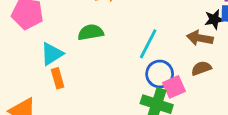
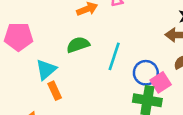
cyan line: (148, 44) -> (114, 56), moved

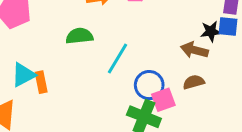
cyan triangle: (46, 69) -> (23, 75), moved

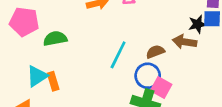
green semicircle: (79, 36) -> (55, 39), moved
brown semicircle: (194, 82) -> (155, 52), moved
pink square: (163, 100) -> (161, 88), turned -36

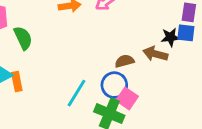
green semicircle: (55, 39) -> (23, 38), turned 70
cyan line: (118, 55) -> (77, 93), moved

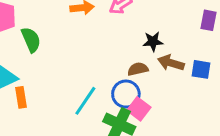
blue square: (186, 33) -> (201, 69), moved
black star: (170, 37) -> (153, 41), moved
orange rectangle: (17, 82) -> (21, 97), moved

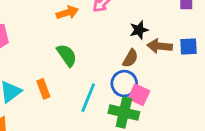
green semicircle: (31, 40) -> (67, 55), moved
brown semicircle: (138, 69) -> (130, 58), turned 144
orange rectangle: (21, 97) -> (43, 89), moved

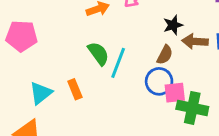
pink square: (139, 95) -> (175, 93), turned -30
cyan line: (88, 98) -> (118, 63), moved
green cross: (124, 112) -> (192, 108), moved

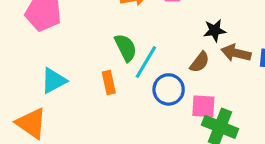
blue circle: (159, 81) -> (169, 89), moved
orange rectangle: (75, 89) -> (109, 82), moved

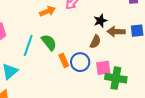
cyan line: (146, 62) -> (28, 45), moved
orange rectangle: (109, 82) -> (64, 60), moved

